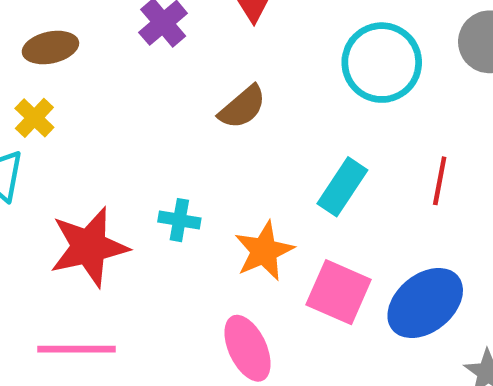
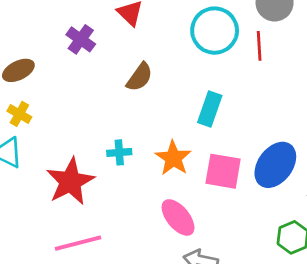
red line: (440, 181) -> (259, 46), moved

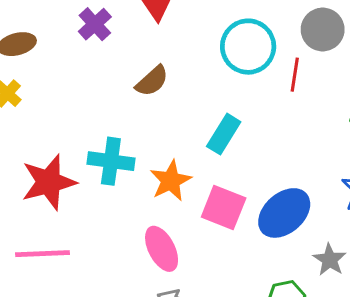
cyan cross: (119, 152) -> (111, 161), size x1.6

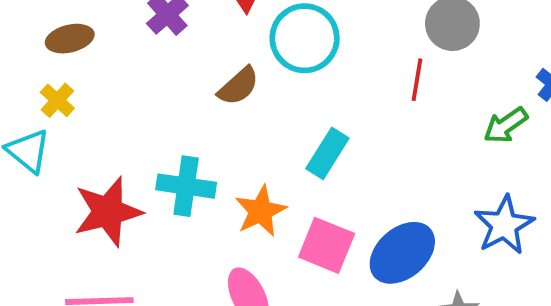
cyan circle: (248, 47) -> (305, 38), moved

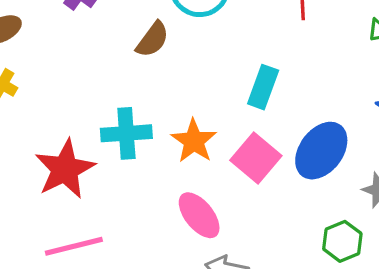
cyan rectangle: (327, 153) -> (263, 87), moved
pink square: (327, 245) -> (256, 158), turned 30

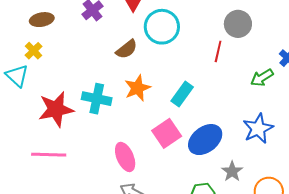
orange star: (194, 141) -> (137, 88), moved

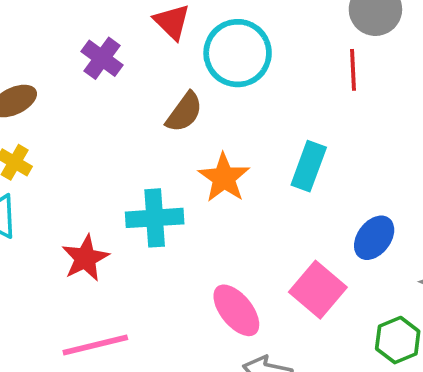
red star: (56, 109) -> (85, 258), size x0.7
pink square: (167, 133) -> (318, 290), moved
blue ellipse: (205, 140) -> (374, 238), size x0.7

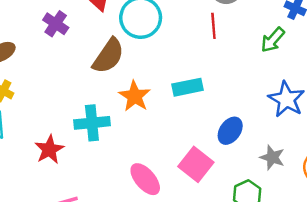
brown semicircle: (184, 112) -> (108, 56), size x1.4
cyan rectangle: (309, 166) -> (188, 87), turned 60

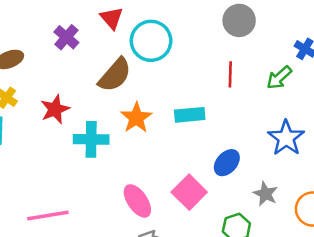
red line: (213, 26) -> (230, 74), moved
red star: (49, 150) -> (55, 109), moved

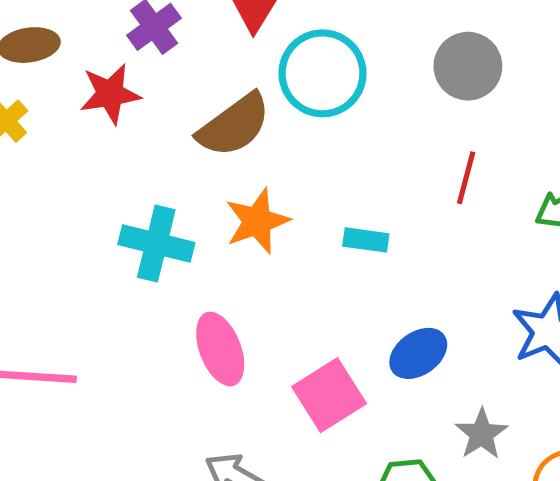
gray circle: (239, 20) -> (468, 66), moved
red star: (55, 109) -> (110, 94), moved
cyan rectangle: (190, 115) -> (366, 240), size x0.7
pink ellipse: (137, 201) -> (220, 349), moved

